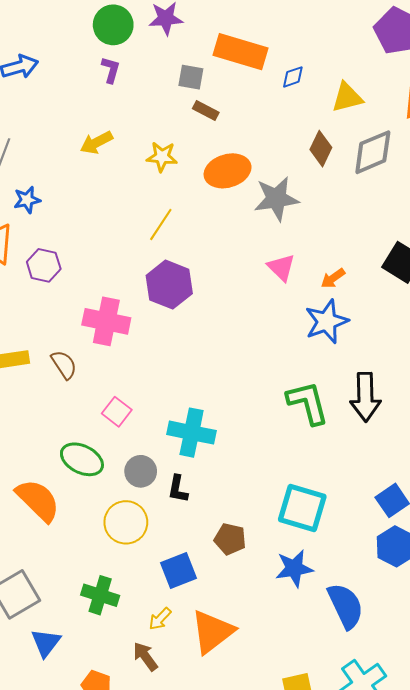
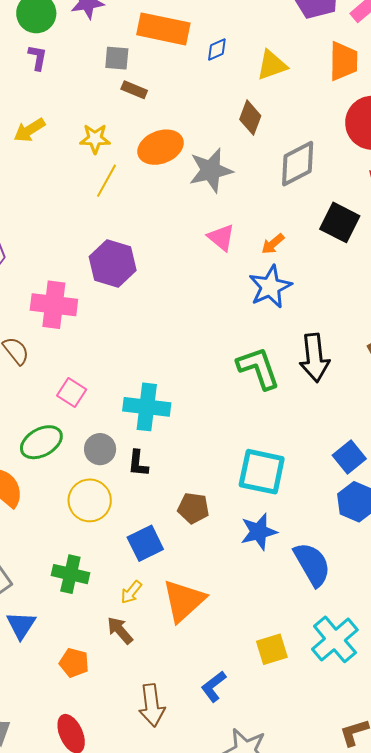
gray diamond: (373, 152) -> (298, 164), moved
yellow line: (161, 224) -> (107, 181), moved
green ellipse: (82, 459) -> (41, 442), turned -51

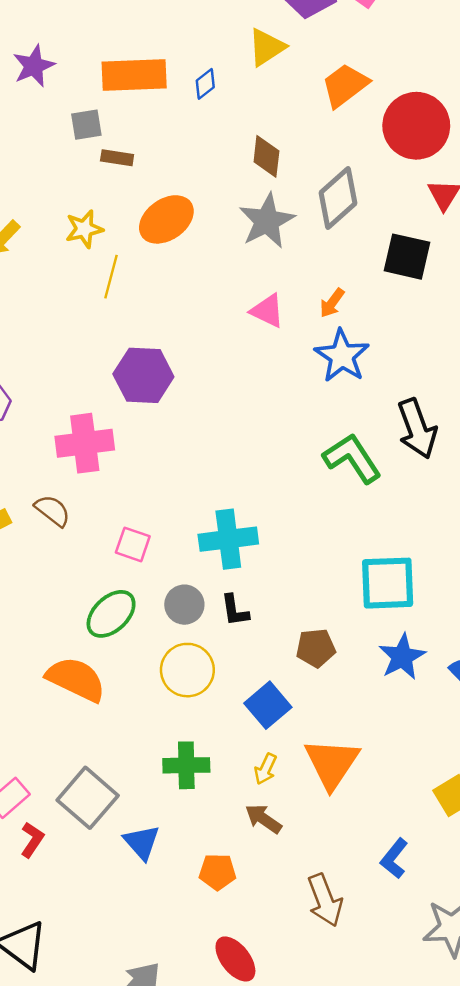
orange trapezoid: (343, 61) -> (345, 85), moved, turned -114
yellow triangle: (272, 65) -> (267, 47), moved
gray star: (211, 170) -> (267, 221), moved

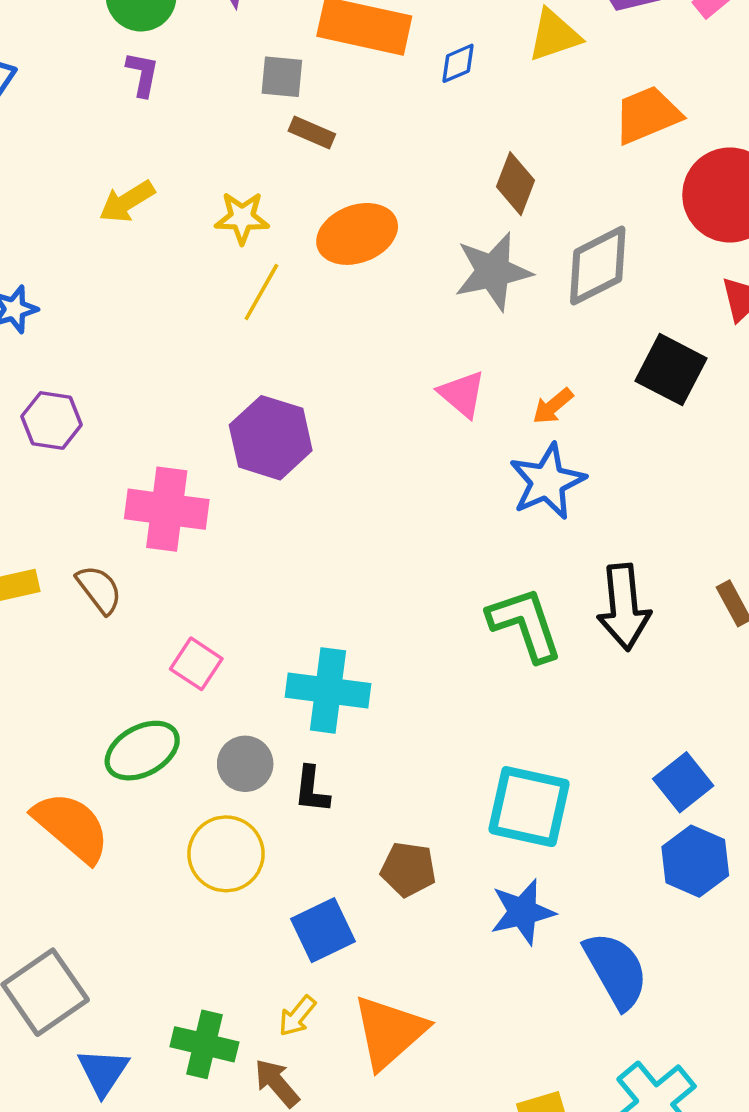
green cross: (186, 765) -> (204, 1044), moved

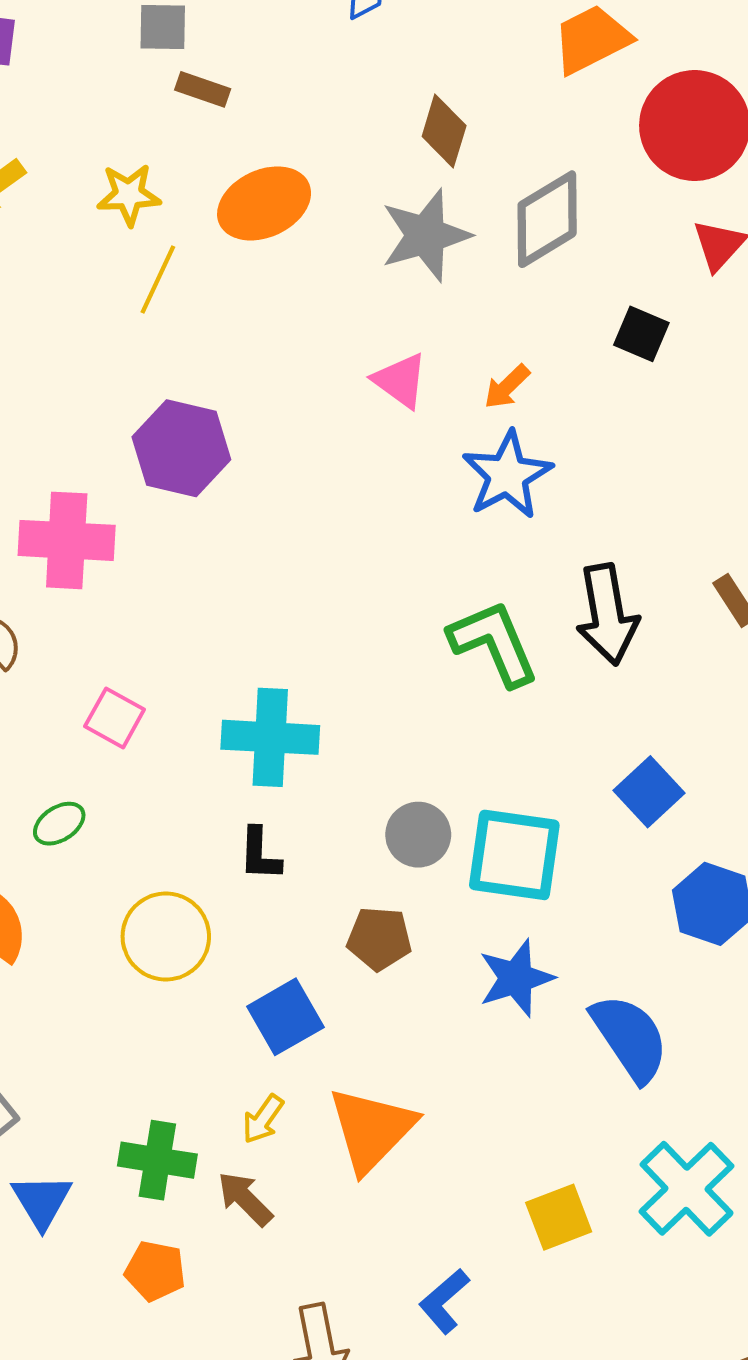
black square: (671, 370) -> (641, 334), size x0.7
green ellipse: (142, 751) -> (59, 824), size x0.6
gray circle: (245, 764) -> (418, 835), moved
blue square: (683, 782) -> (649, 792), moved

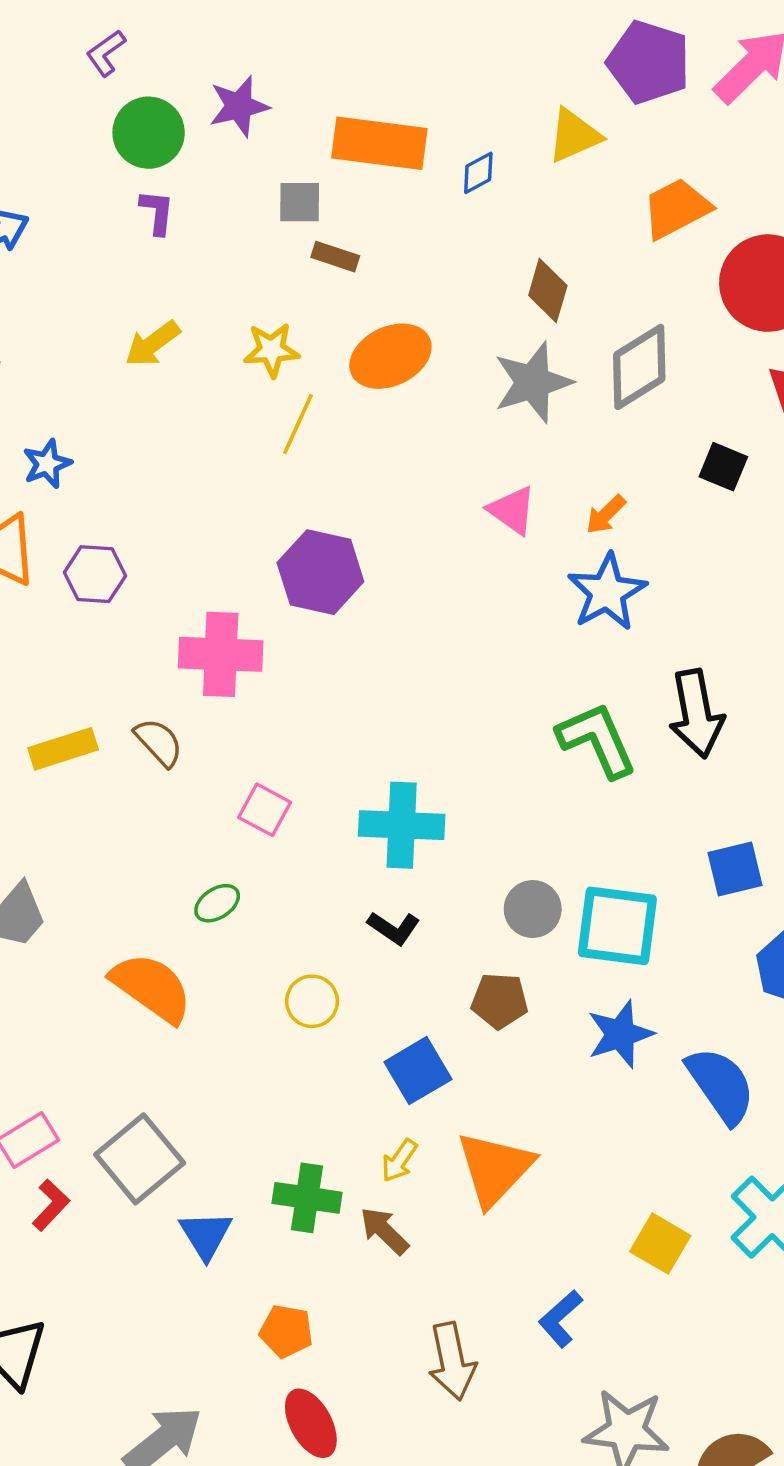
blue square: (649, 792) -> (735, 869), turned 30
black L-shape: (260, 854) -> (394, 928), turned -57
yellow circle: (166, 937) -> (312, 1001), size x0.7
yellow square: (559, 1217) -> (660, 1244), turned -38
orange pentagon: (155, 1271) -> (286, 1331), moved

